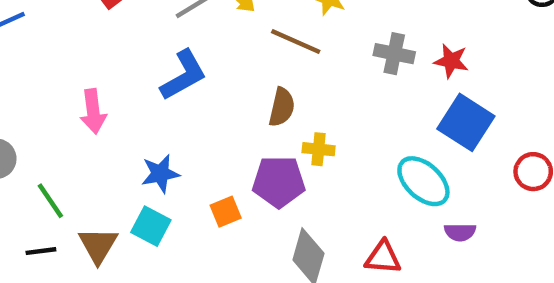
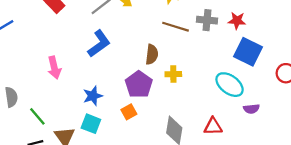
brown line: (296, 41) -> (175, 27), moved
purple pentagon: (279, 182) -> (139, 84), moved, turned -30

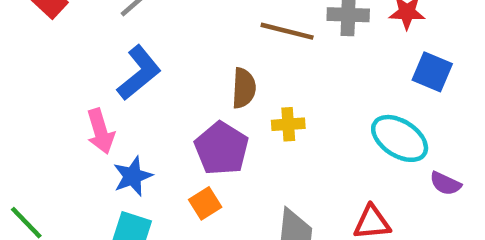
blue square: (248, 52) -> (432, 72), size x0.7
pink arrow: (54, 68) -> (100, 131), moved
purple semicircle: (251, 109) -> (445, 184), turned 35

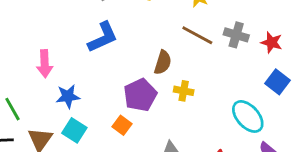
pink arrow: (100, 131) -> (45, 64), moved
blue star: (133, 176) -> (68, 96), moved
orange square: (205, 203) -> (122, 125), turned -36

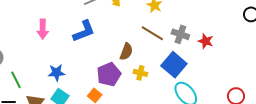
pink arrow: (45, 64) -> (43, 29), moved
blue square: (277, 82) -> (174, 65), moved, size x1.4

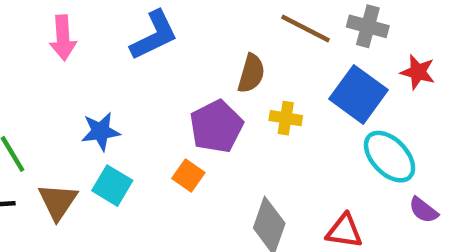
red star: (206, 41) -> (418, 72), moved

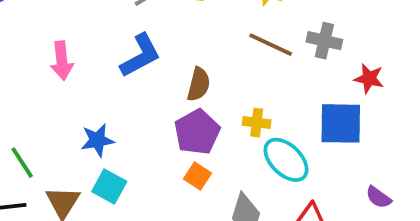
brown semicircle: (251, 73) -> (199, 84), moved
blue square: (358, 94) -> (341, 123), moved, turned -33
cyan ellipse: (390, 157) -> (286, 160), moved
orange square: (188, 175) -> (198, 176), moved

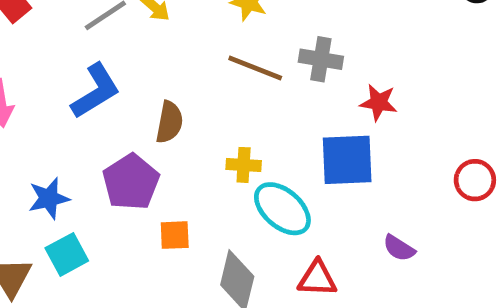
purple pentagon: (197, 132) -> (131, 182), moved
orange square: (198, 176) -> (175, 235), turned -32
cyan square: (109, 186) -> (67, 254), turned 36

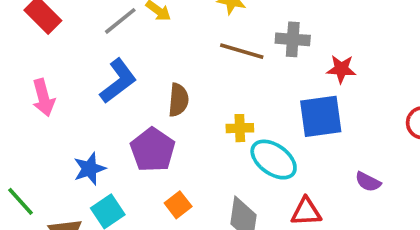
orange square: (175, 235) -> (178, 205), moved, turned -30

